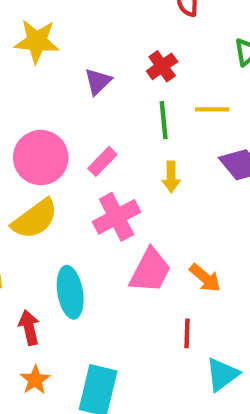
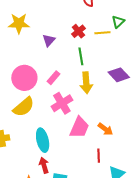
yellow line: (212, 109) -> (102, 33), moved
yellow arrow: (171, 177) -> (86, 83), size x1.5
red arrow: (29, 328) -> (44, 165), moved

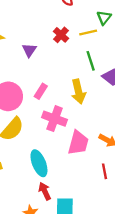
green line: (81, 56) -> (91, 61), moved
pink cross: (62, 103) -> (55, 119), turned -30

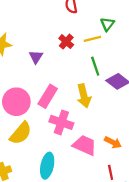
pink rectangle: (41, 91) -> (48, 96), size x1.5
pink trapezoid: (78, 143) -> (85, 145), turned -80
cyan ellipse: (39, 163) -> (47, 166), turned 35

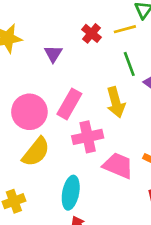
pink cross: (61, 122) -> (88, 137), turned -30

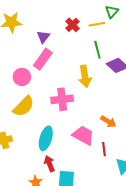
pink rectangle: (69, 104) -> (43, 59), moved
pink circle: (29, 112) -> (22, 77), size x0.7
pink trapezoid: (118, 166) -> (83, 135), moved

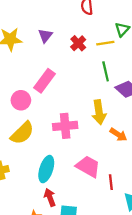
purple triangle: (43, 37) -> (45, 36), moved
yellow arrow: (85, 76) -> (99, 112), moved
orange arrow: (108, 122) -> (118, 135), moved

